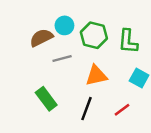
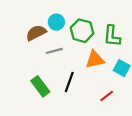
orange triangle: (96, 76) -> (95, 60), moved
black line: (86, 109) -> (69, 82), moved

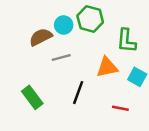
green hexagon: (82, 31) -> (90, 19), moved
green rectangle: (40, 86) -> (32, 97), moved
red line: (107, 96) -> (120, 108), turned 48

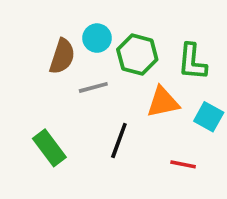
green hexagon: (90, 19) -> (137, 55), moved
brown semicircle: (41, 37) -> (62, 56), turned 135

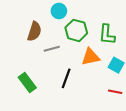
cyan circle: (97, 38) -> (59, 11), moved
red line: (183, 164) -> (115, 92), moved

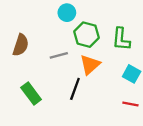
brown semicircle: (34, 31) -> (21, 45), moved
orange triangle: (91, 57) -> (90, 65), moved, turned -30

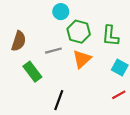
black line: (75, 89) -> (59, 100), moved
green rectangle: (31, 94) -> (32, 72), moved
red line: (130, 104) -> (119, 95), turned -40

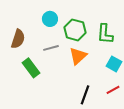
cyan circle: (61, 12) -> (50, 19), moved
black line: (59, 100) -> (85, 95), moved

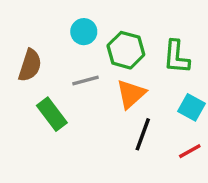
black line: (85, 95) -> (143, 134), moved

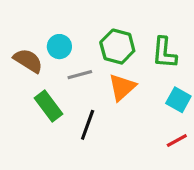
cyan circle: (84, 32) -> (59, 47), moved
brown semicircle: (30, 65) -> (28, 61), turned -76
black line: (143, 134) -> (88, 125), moved

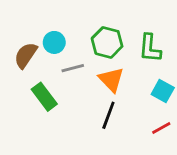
brown semicircle: (28, 61) -> (26, 55), turned -88
orange triangle: (122, 87) -> (111, 80), turned -32
black line: (88, 125) -> (108, 115), moved

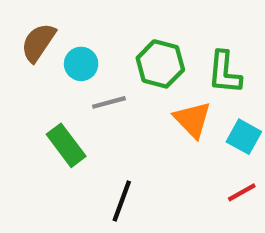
brown semicircle: (26, 55) -> (38, 42), moved
orange triangle: (111, 80) -> (192, 120), moved
black line: (108, 115) -> (122, 201), moved

